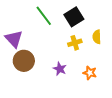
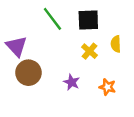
black square: (74, 17) -> (88, 20), turned 30
yellow cross: (75, 43) -> (89, 51), turned -32

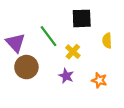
green line: (52, 19) -> (49, 36), moved
yellow cross: (89, 51) -> (73, 52), moved

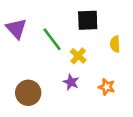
purple triangle: (15, 43) -> (16, 29), moved
brown circle: (26, 67) -> (28, 93), moved

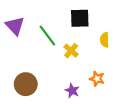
purple star: (71, 82) -> (72, 91), moved

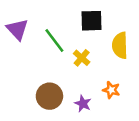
yellow semicircle: (105, 40) -> (120, 45), size x1.5
brown circle: (26, 84) -> (49, 96), moved

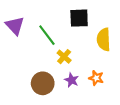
yellow cross: (82, 58) -> (64, 57), moved
purple star: (83, 104) -> (72, 80), moved

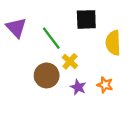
brown circle: (43, 83) -> (47, 75), moved

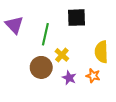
green line: (51, 38) -> (45, 34), turned 50
yellow semicircle: (113, 43) -> (101, 52), moved

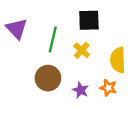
yellow cross: (62, 55) -> (82, 50), moved

